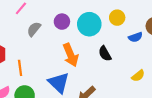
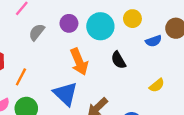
orange line: (20, 68) -> (21, 77), turned 35

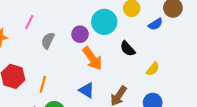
purple circle: (69, 23) -> (80, 34), moved
yellow semicircle: (157, 85) -> (153, 69), moved
blue triangle: (65, 94) -> (87, 90), size x0.7

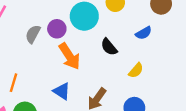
blue semicircle: (155, 24) -> (144, 33), moved
gray semicircle: (48, 41) -> (33, 34), moved

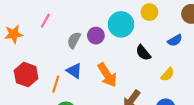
orange arrow: (69, 56) -> (107, 75), moved
blue triangle: (62, 91) -> (74, 71), moved

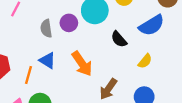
gray semicircle: (74, 40) -> (46, 28), turned -35
blue semicircle: (175, 40) -> (152, 25), size x1.6

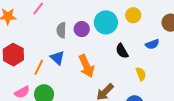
blue semicircle: (152, 25) -> (152, 44), size x0.6
yellow semicircle: (145, 61) -> (141, 74), turned -72

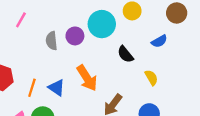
blue triangle: (57, 58) -> (57, 88), moved

